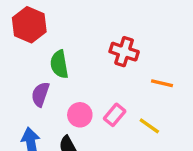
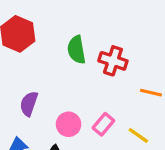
green semicircle: (59, 64) -> (76, 50), moved

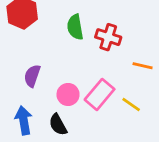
pink rectangle: (103, 124) -> (100, 94), size x1.5

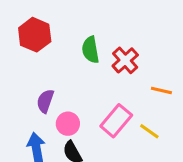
red cross: (108, 37) -> (125, 60), turned 30
pink circle: (68, 94) -> (68, 124), moved

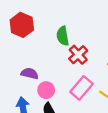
red cross: (125, 60) -> (78, 55), moved
purple semicircle: (45, 101) -> (30, 74), turned 84

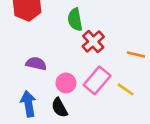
pink circle: (46, 90) -> (66, 83), moved

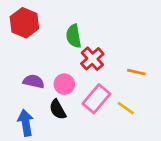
pink circle: (66, 83) -> (64, 84), moved
black semicircle: (60, 108) -> (58, 109), moved

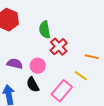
pink rectangle: (96, 99) -> (62, 91), moved
yellow line: (126, 108) -> (81, 76), moved

